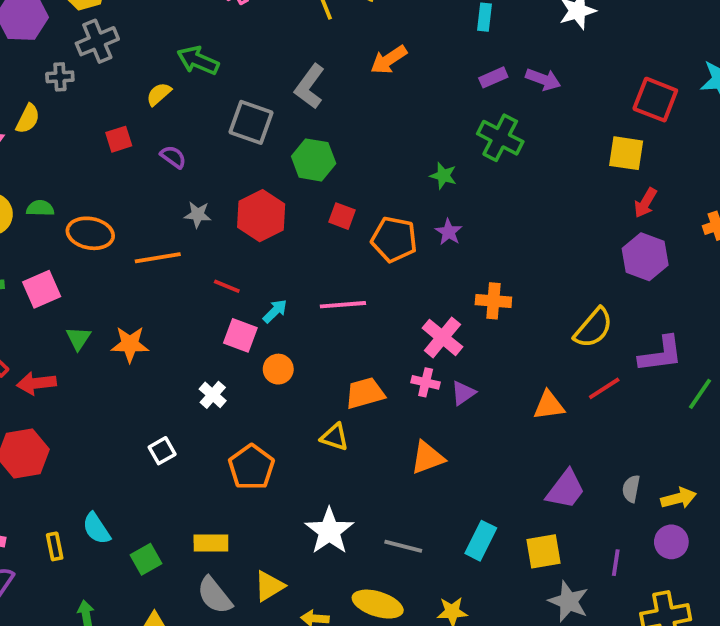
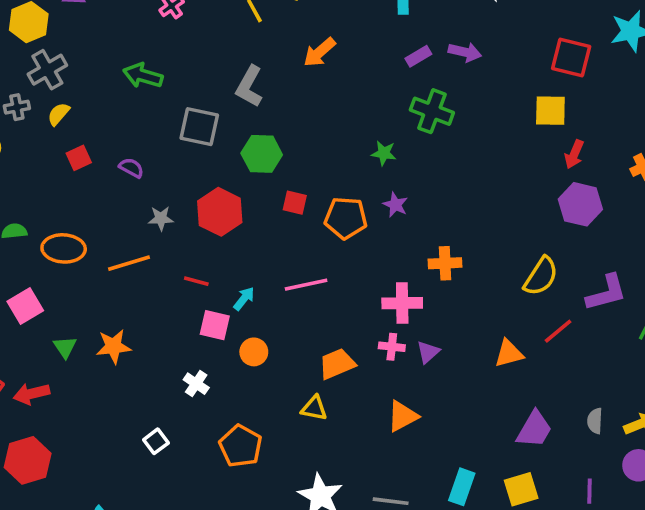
yellow semicircle: (159, 94) -> (59, 114), moved
pink cross: (442, 337) -> (402, 303), turned -33

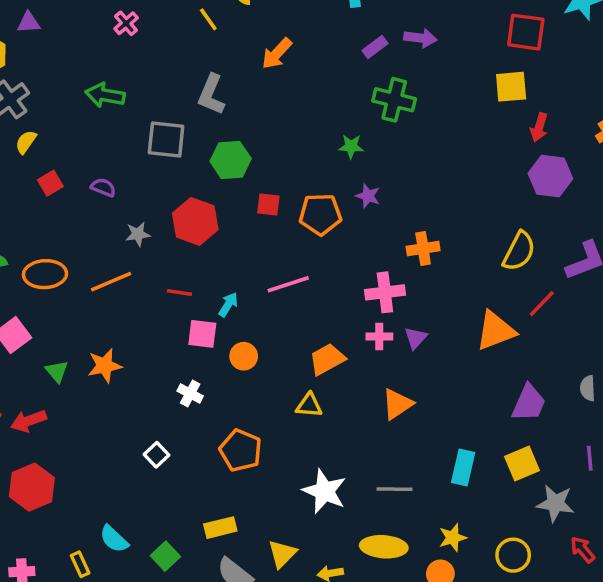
orange triangle: (509, 353) -> (496, 331), size x1.4

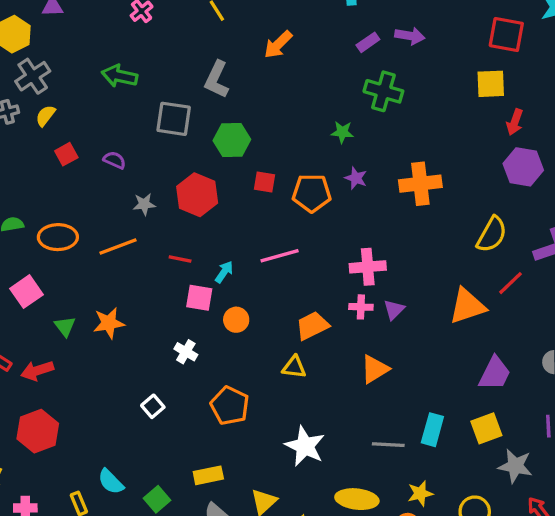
orange cross: (423, 248) -> (420, 184), moved, size x1.4
gray line: (395, 489) -> (388, 445), moved

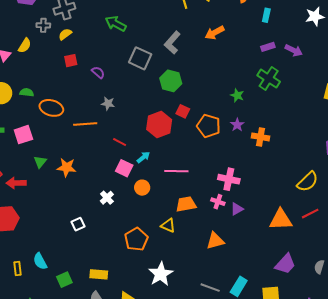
orange cross: (420, 184) -> (260, 137), moved, size x0.7
red hexagon: (197, 195) -> (159, 125), moved
pink line: (280, 256) -> (176, 171), moved
orange pentagon: (230, 406) -> (136, 239), moved

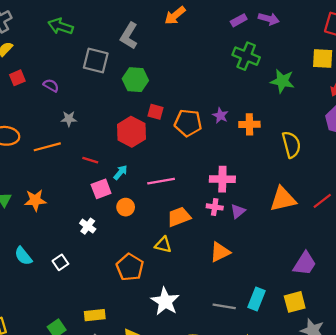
green star: (237, 95) -> (282, 81), moved, size x1.5
pink square: (124, 168) -> (101, 189), turned -36
yellow semicircle: (308, 182) -> (291, 145), moved, turned -50
orange triangle: (281, 220) -> (283, 199), moved
cyan semicircle: (40, 261) -> (23, 256), moved

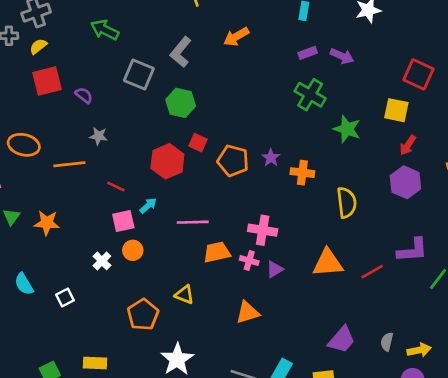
red square: (17, 78) -> (47, 81), size x1.6
orange circle: (126, 207) -> (133, 250), moved
orange trapezoid: (179, 217) -> (217, 252), moved

